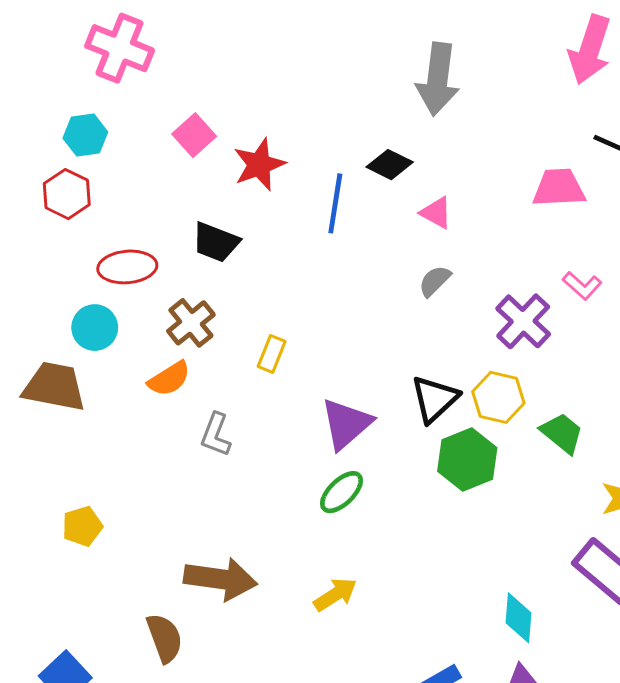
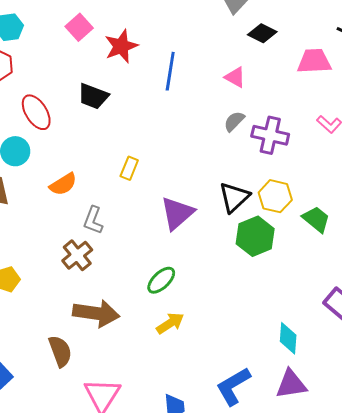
black diamond: (390, 165) -> (262, 33), moved
red ellipse: (127, 267) -> (36, 112), turned 63
purple cross: (523, 321) -> (270, 135), moved, turned -30
brown cross: (191, 323) -> (77, 255), moved
green ellipse: (342, 492) -> (161, 280), moved

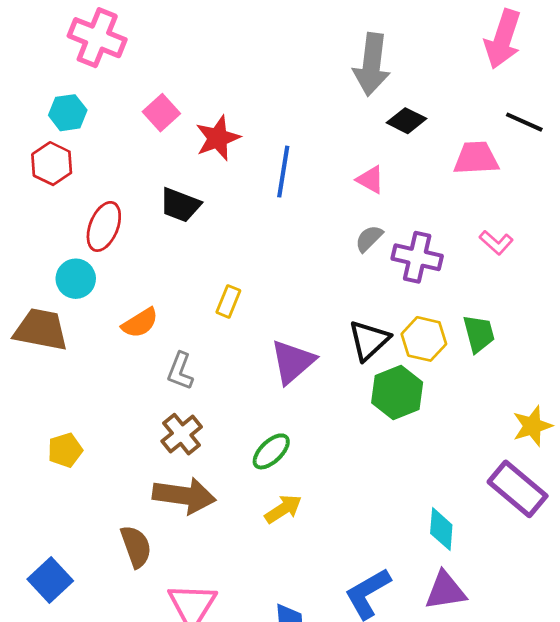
red ellipse: (36, 112) -> (104, 226), turned 54
green trapezoid: (316, 219) -> (479, 334), moved, turned 36
brown cross: (77, 255) -> (182, 434), moved

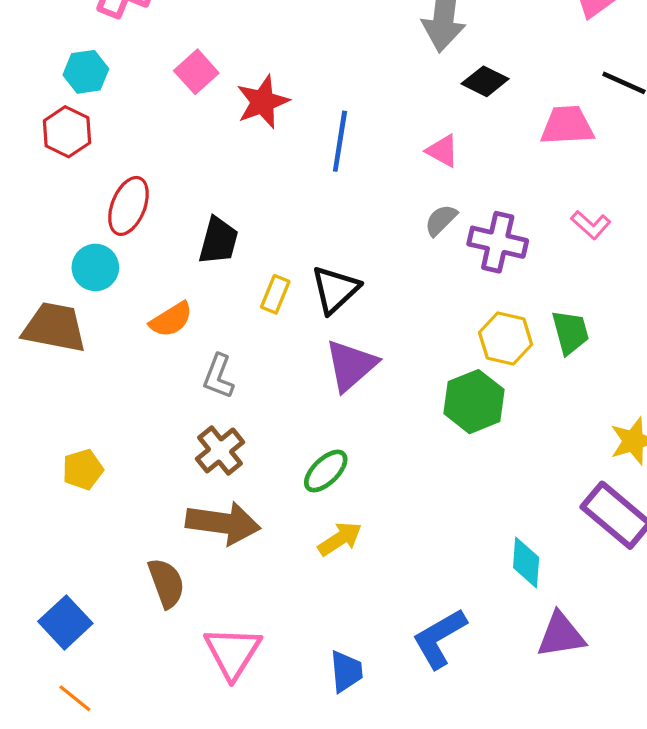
black trapezoid: (180, 205) -> (218, 241), moved, turned -96
black triangle: (369, 340) -> (335, 290), moved
purple triangle: (445, 591) -> (561, 635), moved

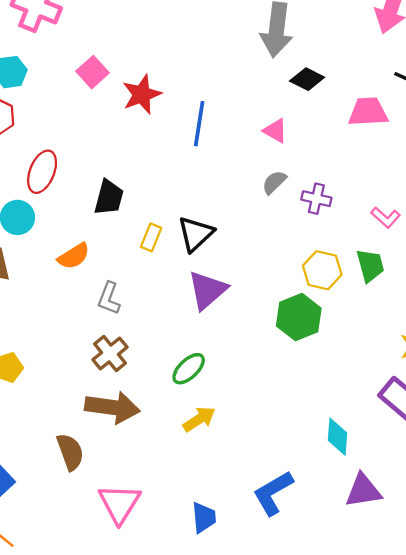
pink L-shape: (591, 225) -> (386, 217), moved
purple cross: (498, 242) -> (316, 199), size x0.7

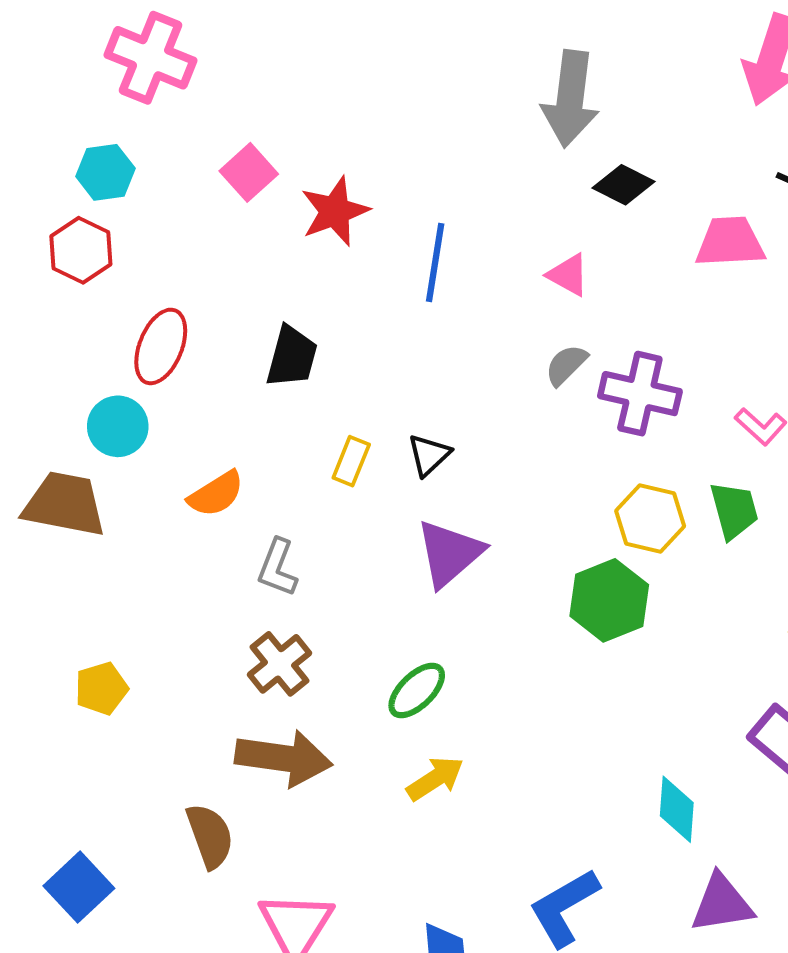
black trapezoid: (109, 198) -> (292, 357), moved
purple cross: (316, 199) -> (640, 394), size x1.5
black triangle: (196, 234) -> (429, 455), size x0.7

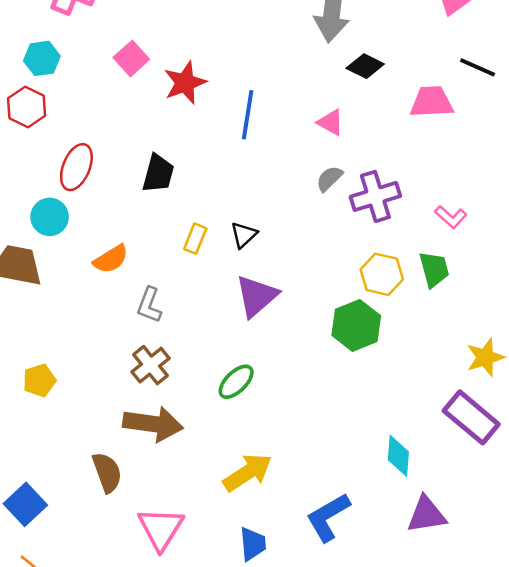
purple cross: (640, 394) -> (375, 196), turned -30
yellow arrow: (435, 779) -> (248, 472), moved, size x1.4

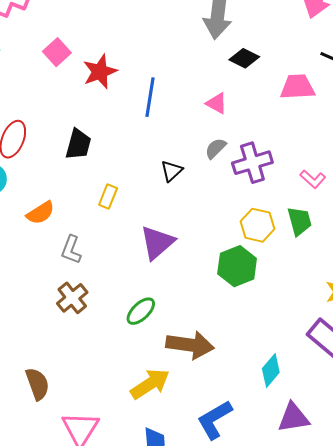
black triangle: (244, 235) -> (172, 171), moved
brown arrow: (153, 424) -> (190, 345), moved
cyan diamond: (398, 456) -> (271, 371), turned 36

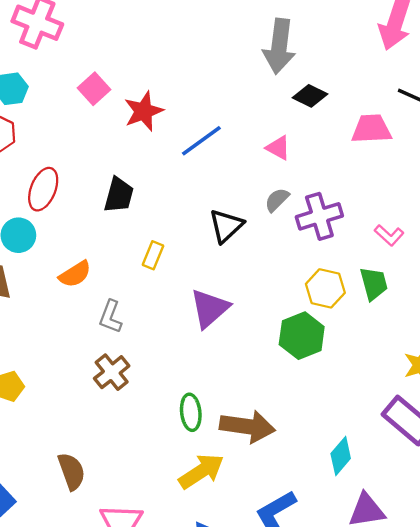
blue line: (150, 97) -> (201, 141), turned 45
black triangle: (172, 171) -> (226, 226), size x1.4
green ellipse: (141, 311) -> (191, 412), moved, turned -52

